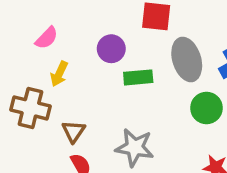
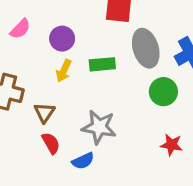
purple circle: (111, 49) -> (62, 39), moved
yellow arrow: (59, 74) -> (64, 71), moved

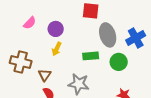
green rectangle: (102, 64) -> (91, 56), moved

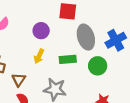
purple circle: (56, 29) -> (41, 31), moved
yellow arrow: (57, 49) -> (39, 56), moved

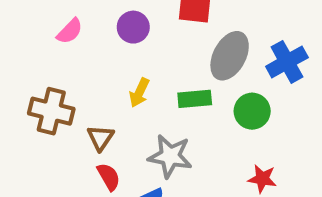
purple circle: (41, 31) -> (133, 27), moved
gray ellipse: (86, 37) -> (230, 56), turned 45

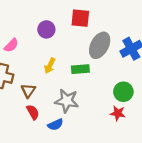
pink semicircle: (70, 31) -> (11, 45), moved
green circle: (252, 111) -> (123, 92), moved

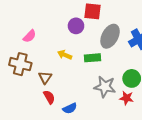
purple circle: (46, 29) -> (76, 26), moved
yellow arrow: (50, 66) -> (65, 55), turned 88
gray star: (67, 101) -> (105, 87), moved

